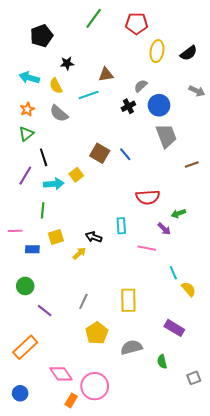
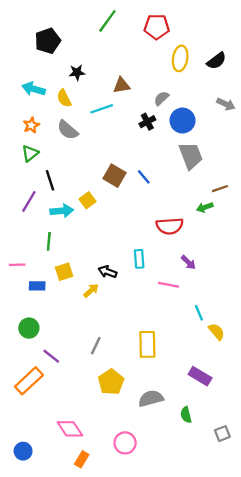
green arrow: (178, 213) -> (205, 207), moved
orange rectangle: (25, 347) -> (29, 381), moved
pink circle: (95, 386) -> (125, 443), moved, size x0.7

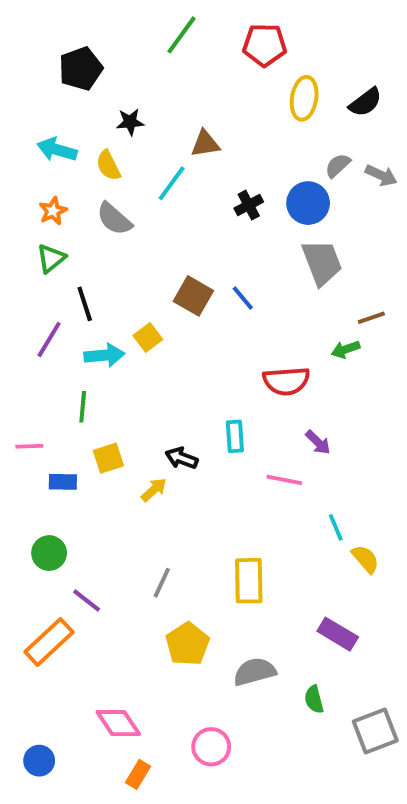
gray semicircle: (161, 98) -> (338, 165), moved
cyan line: (102, 109) -> (172, 183), turned -35
gray square: (222, 434) -> (375, 731), size x1.6

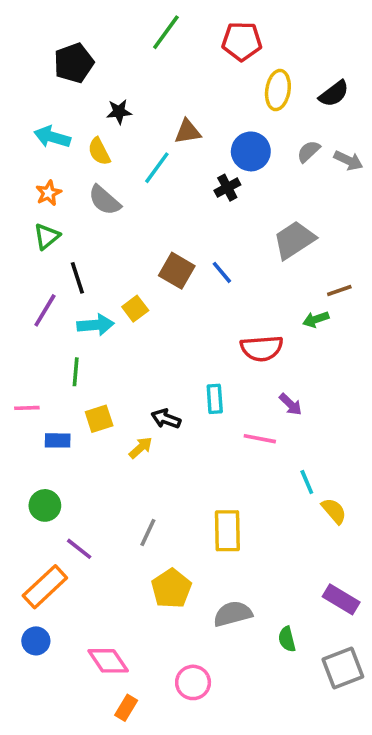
blue circle: (308, 203) -> (251, 151), moved
gray trapezoid: (322, 262) -> (294, 240), turned -102
purple rectangle: (338, 634) -> (341, 599), moved
blue circle: (39, 761) -> (36, 641), moved

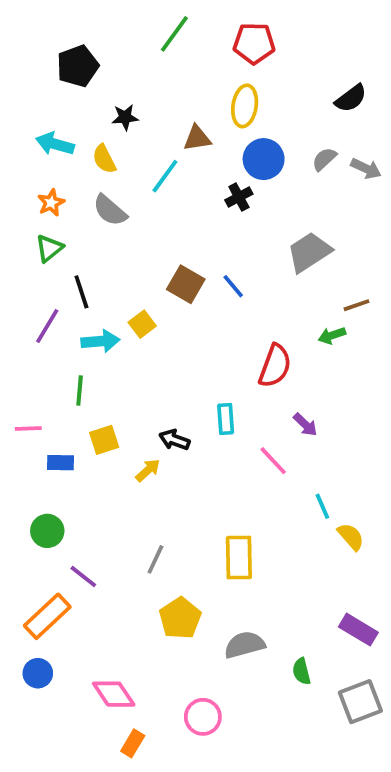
yellow ellipse: (278, 90) -> (245, 106), moved
red semicircle: (262, 348) -> (275, 366), turned -66
pink line: (260, 439) -> (273, 461), turned 36

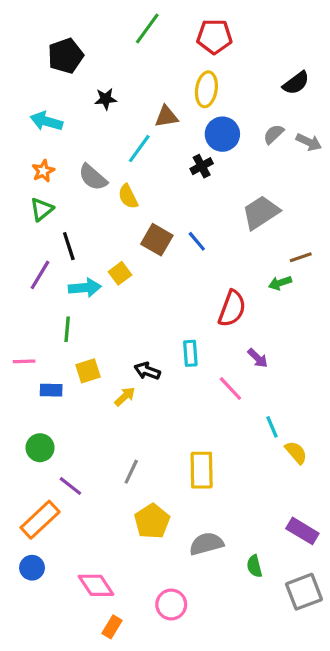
yellow semicircle: (104, 159) -> (128, 197), moved

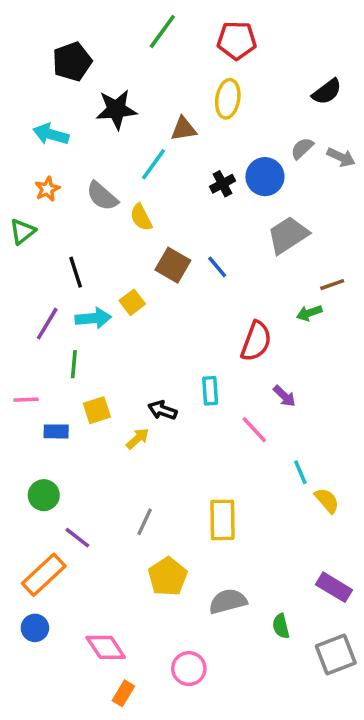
black star: (106, 99) -> (116, 109), size x1.6
blue circle: (222, 134) -> (265, 177), moved
green triangle: (42, 209) -> (23, 231), moved
purple line: (40, 275) -> (47, 324), moved

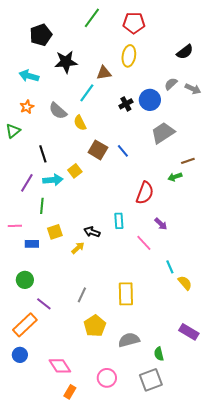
gray square: (336, 654) -> (151, 380), moved

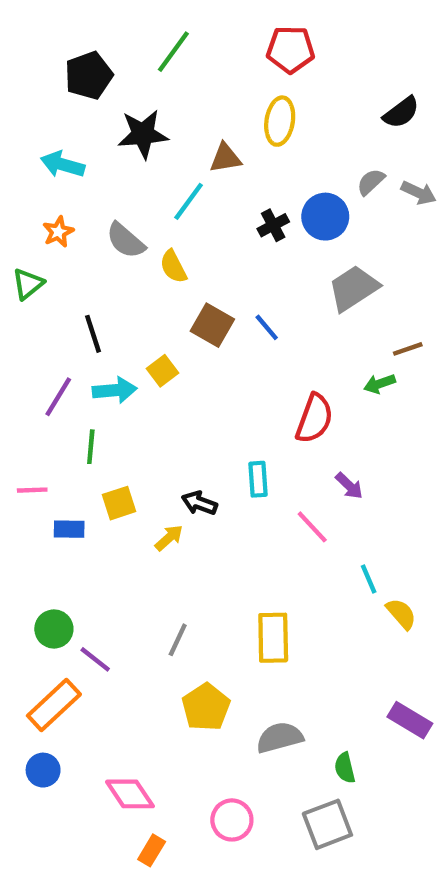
green line: (92, 18) -> (173, 52), moved
green circle: (25, 280) -> (54, 629), moved

